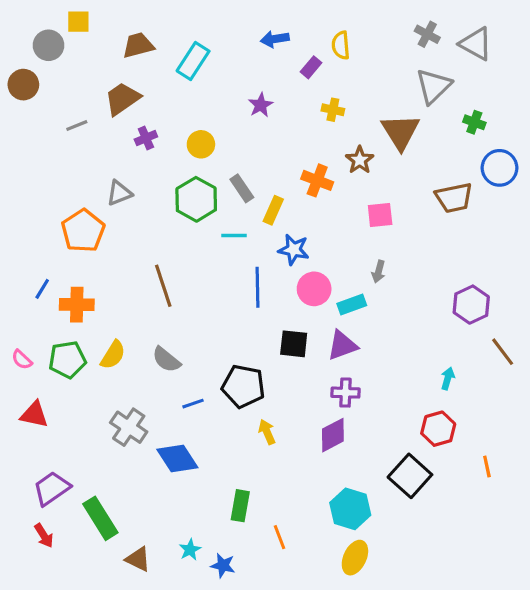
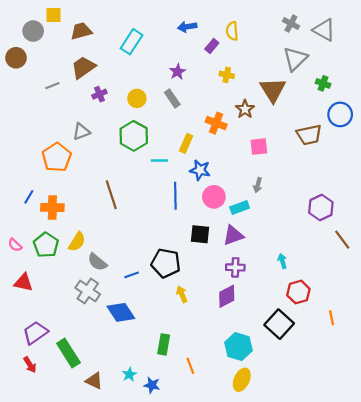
brown trapezoid: (138, 45) -> (81, 31), moved
gray rectangle: (242, 188) -> (172, 98), moved
green pentagon: (67, 360) -> (46, 245), turned -30
gray semicircle: (166, 360) -> (97, 262), moved
cyan arrow: (448, 378) -> (282, 261), moved, turned -32

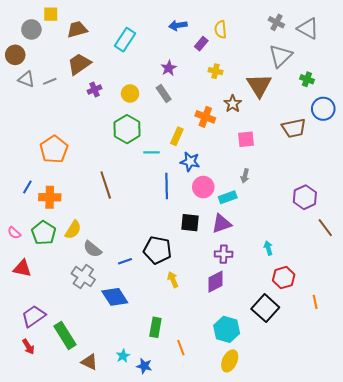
gray triangle: (81, 132) -> (26, 79), moved, turned 42

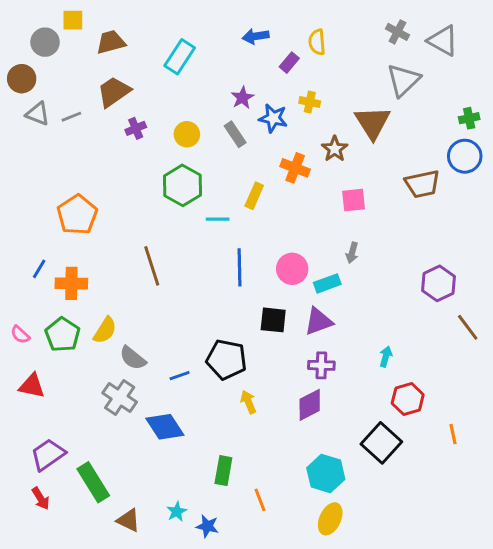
green cross: (307, 79) -> (469, 118), moved, turned -32
blue star: (190, 162) -> (273, 118), moved
cyan arrow: (268, 248) -> (386, 357), turned 32

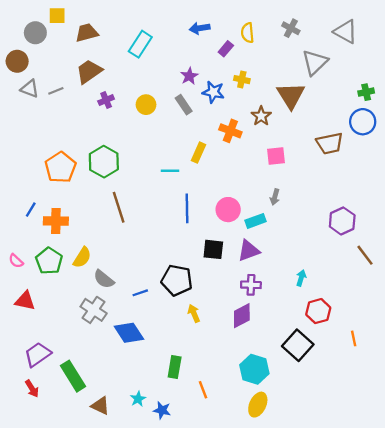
gray cross: (397, 32) -> (291, 28), moved
green hexagon: (182, 185) -> (104, 162), moved

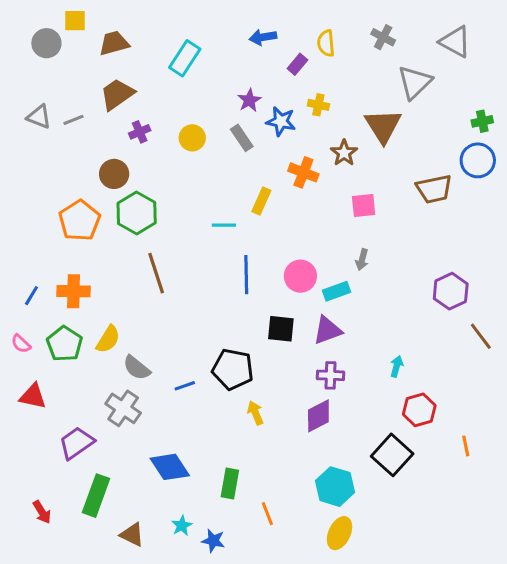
brown circle: (17, 61) -> (114, 174), moved
blue line: (31, 210) -> (31, 296), moved
blue diamond: (129, 333) -> (170, 467), moved
purple trapezoid: (38, 354) -> (77, 443), moved
green rectangle: (73, 376) -> (96, 496), turned 52

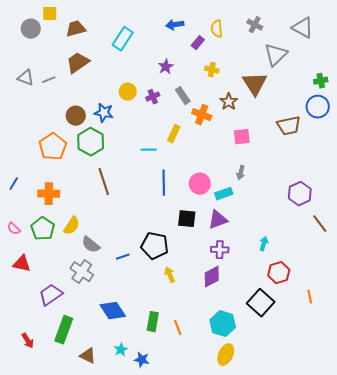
blue star: (281, 121) -> (104, 113), moved
purple cross: (140, 132) -> (153, 97), moved
gray rectangle: (242, 138) -> (183, 96), moved
blue line: (31, 296) -> (14, 184), moved
orange line: (267, 514) -> (178, 328), moved

